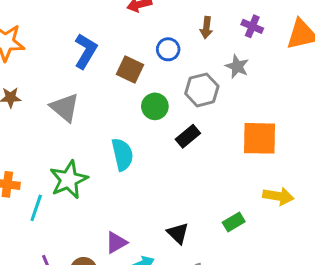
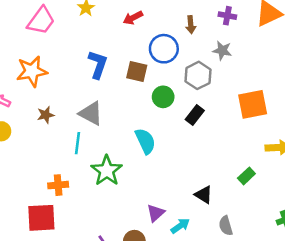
blue circle: (168, 49) -> (164, 49), size x1.5
cyan line: (36, 208) -> (77, 143), moved

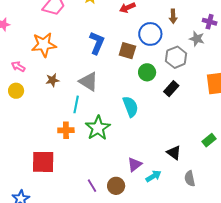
purple cross: (227, 16) -> (210, 22), moved
orange cross: (58, 185) -> (66, 130), moved

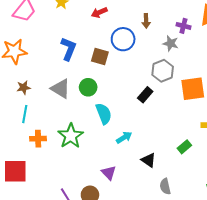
gray hexagon: (176, 57) -> (163, 71), moved
green circle: (147, 72) -> (88, 87), moved
cyan line: (76, 104) -> (25, 114), moved
purple triangle: (135, 164) -> (109, 173), turned -35
cyan arrow: (153, 176) -> (124, 138), moved

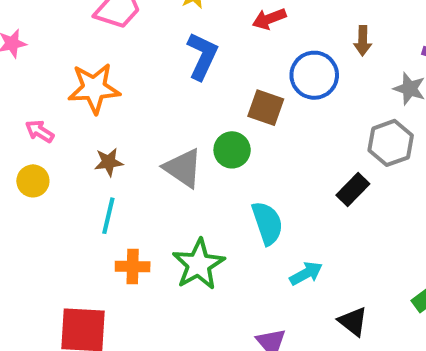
blue L-shape: (68, 49) -> (202, 56), moved
green circle: (88, 87) -> (232, 150), moved

